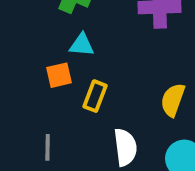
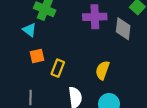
cyan triangle: (82, 45) -> (29, 30), moved, turned 32

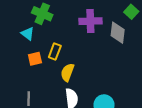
yellow rectangle: (58, 68) -> (55, 51), moved
yellow semicircle: (102, 70) -> (67, 72), moved

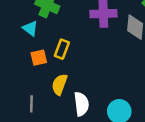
yellow semicircle: (67, 72) -> (59, 84), moved

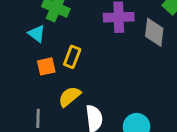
yellow semicircle: (59, 84) -> (69, 97), turned 30

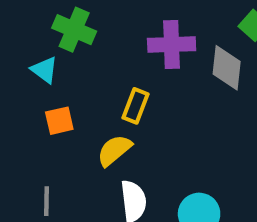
yellow rectangle: (72, 57) -> (136, 106), moved
yellow semicircle: (69, 97) -> (114, 150), moved

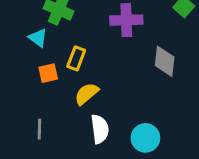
gray diamond: (227, 68) -> (165, 61), moved
yellow rectangle: (136, 106) -> (76, 58), moved

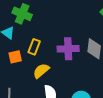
purple cross: (126, 20) -> (68, 49), moved

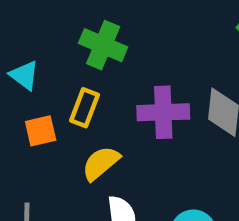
green cross: (22, 14) -> (103, 45), moved

